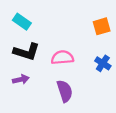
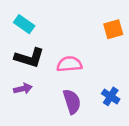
blue cross: (103, 63) -> (111, 96), moved

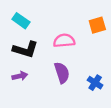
pink semicircle: (69, 64) -> (64, 41), moved
purple semicircle: (72, 102) -> (62, 73), moved

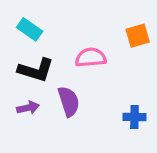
purple semicircle: (62, 73) -> (69, 101), moved
blue cross: (95, 83) -> (134, 117), turned -32

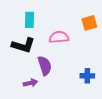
cyan rectangle: (30, 29) -> (29, 20), moved, turned 56
purple arrow: (28, 108) -> (30, 83), moved

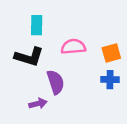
orange square: (89, 23) -> (111, 53), moved
blue cross: (87, 76) -> (110, 80), moved

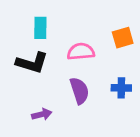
orange square: (111, 53) -> (123, 38), moved
purple semicircle: (56, 82) -> (79, 91), moved

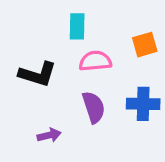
cyan rectangle: (40, 28) -> (77, 26), moved
blue cross: (121, 88) -> (143, 104), size x1.4

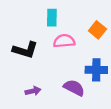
orange square: (145, 45) -> (97, 30), turned -35
purple semicircle: (94, 107) -> (74, 88), moved, turned -45

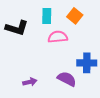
orange square: (97, 30) -> (75, 16), moved
black L-shape: (25, 50) -> (17, 28), moved

